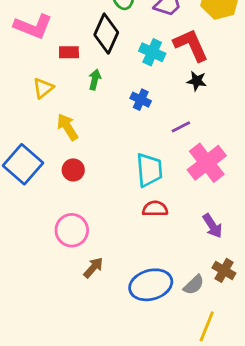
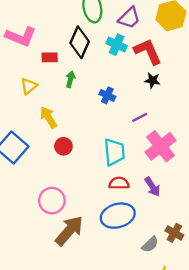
cyan cross: (152, 52) -> (117, 45), moved
red circle: (73, 170) -> (63, 146), moved
purple arrow: (212, 226) -> (152, 187), moved
brown arrow: (93, 268) -> (69, 231), size x1.8
blue ellipse: (151, 285) -> (118, 216), moved

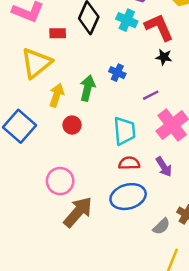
green arrow: (70, 79) -> (88, 88), moved, size x1.5
yellow triangle: (29, 86) -> (36, 63), size x1.8
yellow arrow: (48, 117) -> (57, 95), turned 50

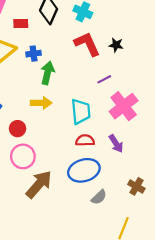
red L-shape: (159, 27) -> (87, 44), moved
blue cross: (117, 73) -> (34, 54), moved, turned -32
yellow arrow: (57, 95) -> (41, 103), moved, turned 72
red circle: (72, 125) -> (18, 129), moved
gray semicircle: (161, 226) -> (99, 197), moved

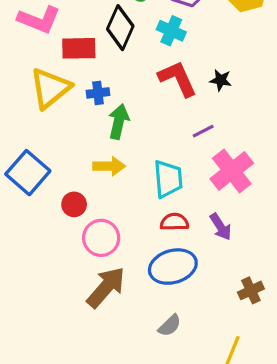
red rectangle: (21, 24) -> (79, 48), size x1.5
pink circle: (23, 156) -> (101, 238), moved
brown cross: (136, 186) -> (251, 290), turned 35
gray semicircle: (99, 197) -> (170, 325), moved

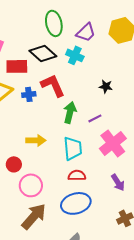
black diamond: (120, 28) -> (43, 53), turned -72
red L-shape: (178, 79) -> (53, 85), moved
green arrow: (119, 122) -> (70, 112), moved
purple arrow: (221, 227) -> (118, 182), moved

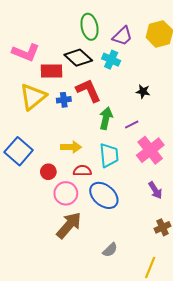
red semicircle: (77, 175) -> (82, 171), moved
blue ellipse: (76, 203) -> (104, 195), moved, turned 56

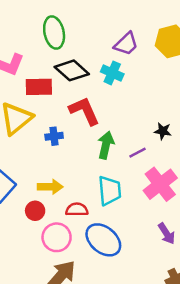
green ellipse: (89, 27) -> (54, 33), moved
black star: (143, 92) -> (163, 131), moved
blue cross: (64, 100) -> (54, 136), moved
yellow arrow: (71, 147) -> (50, 187), moved

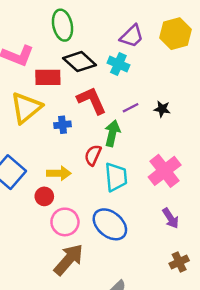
black star: (163, 131) -> (162, 109), moved
purple line: (137, 153) -> (131, 108), moved
red semicircle: (77, 210) -> (93, 155), moved, turned -65

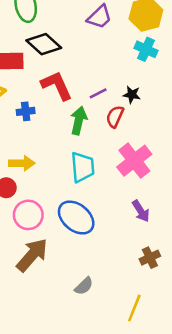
cyan cross: (118, 64) -> (146, 49), moved
red semicircle: (93, 155) -> (115, 117), moved

